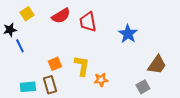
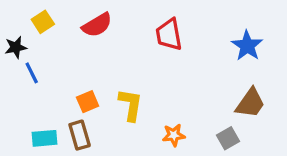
red trapezoid: (88, 22) -> (169, 35), moved
blue star: (128, 34) -> (247, 46), moved
orange star: (101, 80) -> (174, 135), moved

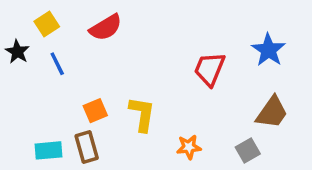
red trapezoid: (169, 35) -> (210, 69), moved, turned 32
black star: (16, 47) -> (17, 52), turned -30
blue line: (32, 73) -> (57, 64), moved

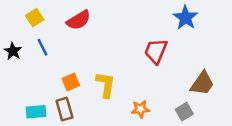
blue star: (268, 50) -> (185, 18), moved
black star: (17, 52) -> (13, 51), moved

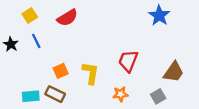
red trapezoid: (156, 51) -> (128, 61), moved
brown rectangle: (64, 109) -> (55, 94), turned -48

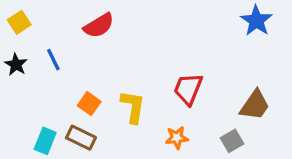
yellow square: (30, 16) -> (19, 22), moved
blue star: (159, 16) -> (256, 21), moved
orange square: (61, 71) -> (89, 104), turned -32
cyan rectangle: (31, 96) -> (45, 141), turned -63

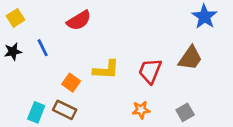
black star: (16, 65) -> (13, 52), turned 30
brown trapezoid: (255, 105) -> (190, 58), moved
yellow L-shape: (133, 107) -> (106, 70), moved, turned 84

